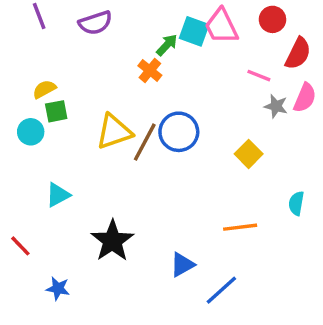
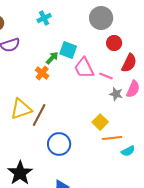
pink trapezoid: (221, 26) -> (84, 68), moved
blue circle: (179, 132) -> (59, 144), moved
cyan semicircle: (296, 203) -> (128, 151), turned -128
orange line: (240, 227) -> (112, 138), moved

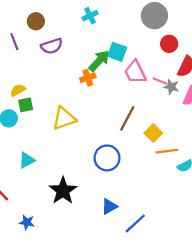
green arrow: (52, 58) -> (99, 61), size x1.5
orange cross: (42, 73) -> (88, 78), turned 32
gray star: (116, 94) -> (171, 87), moved
brown line: (39, 115) -> (127, 118), moved

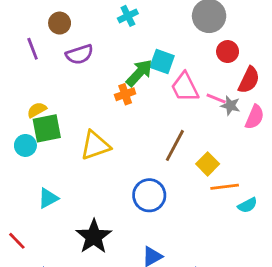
green square: (26, 105) -> (47, 128), size x1.5

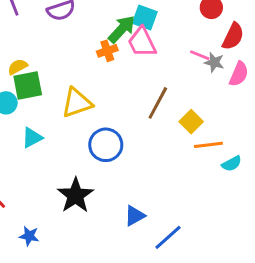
pink trapezoid: (185, 87) -> (142, 42), moved
blue circle: (149, 195) -> (106, 145), moved
cyan triangle: (48, 198) -> (32, 138), moved

